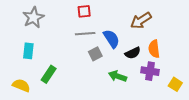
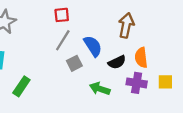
brown arrow: (141, 20) -> (126, 25), turned 135
gray line: (85, 34) -> (63, 40), turned -54
yellow square: (175, 84) -> (165, 82), moved, turned -32

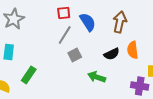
blue semicircle: (93, 46) -> (88, 22), moved
purple cross: (137, 83) -> (140, 86), moved

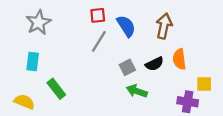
gray square: (75, 55) -> (127, 67), moved
green rectangle: (29, 75) -> (56, 89), turned -72

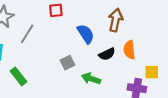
blue semicircle: (126, 26) -> (86, 34), moved
gray line: (99, 41) -> (27, 34), moved
gray square: (127, 67) -> (68, 63), moved

